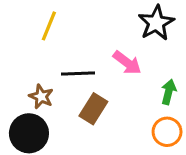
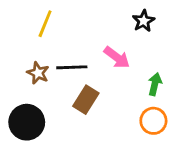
black star: (156, 23) -> (144, 21), size x0.7
brown star: (41, 96) -> (38, 73), moved

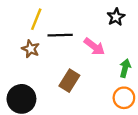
black line: (72, 67) -> (60, 35), moved
brown star: (38, 73) -> (31, 49), moved

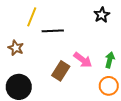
pink arrow: (94, 47) -> (83, 60), moved
brown star: (31, 49) -> (16, 48), moved

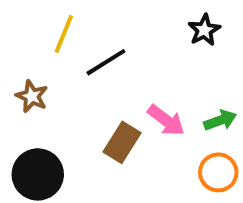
black line: (53, 31) -> (106, 62), turned -30
green arrow: (110, 60) -> (220, 120), turned 56

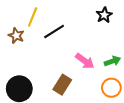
brown star: (32, 96) -> (16, 36), moved
brown rectangle: (122, 142) -> (62, 85), moved

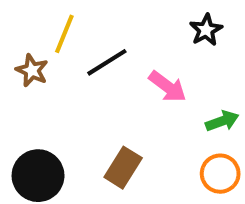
pink arrow: (85, 61) -> (168, 87), moved

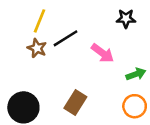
black star: (206, 30) -> (126, 19), turned 30
brown star: (32, 70) -> (37, 48), moved

